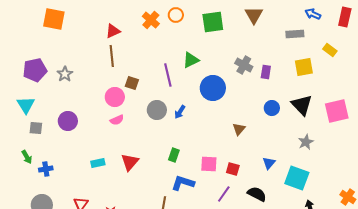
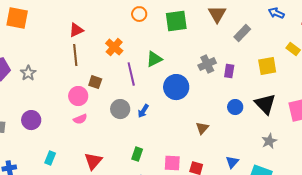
orange cross: (151, 20) -> (114, 47), moved
gray rectangle: (295, 34) -> (242, 33), moved, turned -42
gray cross: (244, 65) -> (207, 64), turned 36
cyan rectangle: (98, 163) -> (50, 158), moved, turned -56

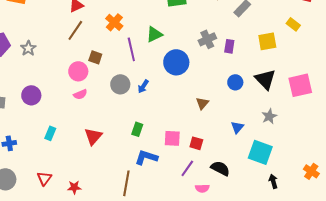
brown line: (75, 55) -> (75, 30), turned 40
blue triangle: (232, 162) -> (237, 127), moved

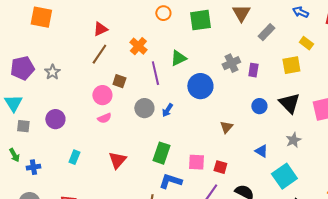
yellow rectangle: (293, 24) -> (306, 43), moved
blue triangle: (237, 127) -> (261, 151), turned -40
green rectangle: (137, 129) -> (161, 153), size x1.5
cyan square: (260, 152) -> (284, 176), turned 35

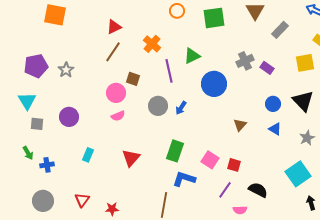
purple rectangle: (253, 70) -> (267, 68), turned -64
blue triangle: (261, 151) -> (275, 129), moved
pink square: (196, 162) -> (210, 160), turned 30

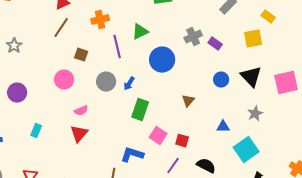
orange cross: (152, 44) -> (100, 20), turned 36
pink circle: (116, 93) -> (64, 80), moved
pink semicircle: (118, 116) -> (81, 111), moved
blue triangle: (275, 129) -> (223, 127), moved, turned -32
green rectangle: (175, 151) -> (140, 110), moved

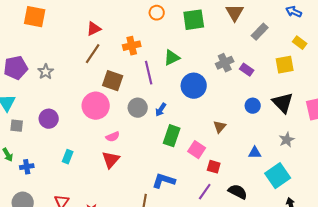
brown square: (81, 55) -> (113, 81), size x1.5
pink circle: (64, 80) -> (96, 106), size x1.4
pink square: (158, 136) -> (197, 150), moved

